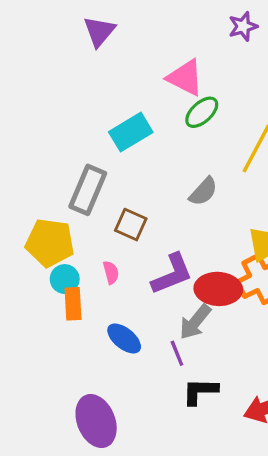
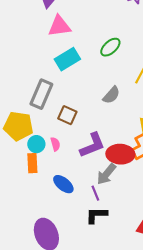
pink triangle: (185, 78) -> (59, 26), moved, turned -35
cyan circle: (65, 279) -> (36, 144), moved
black L-shape: (200, 391) -> (96, 215), moved

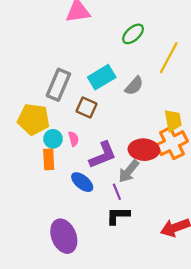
cyan rectangle: (67, 59) -> (102, 77), moved
purple L-shape: (92, 145) -> (103, 155), moved

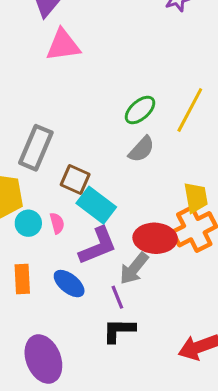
green ellipse: (133, 34) -> (140, 110), moved
cyan rectangle: (102, 77) -> (96, 205), moved, turned 68
orange rectangle: (49, 159) -> (22, 279), moved

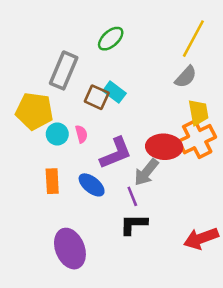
green ellipse: (140, 110) -> (111, 39), moved
gray semicircle: (142, 149) -> (186, 77), moved
cyan rectangle: (96, 205) -> (114, 92), moved, size x0.7

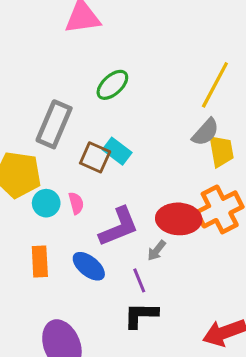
yellow trapezoid: (198, 112) -> (221, 151), moved
gray arrow: (146, 172) -> (157, 250), size x0.6

